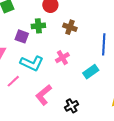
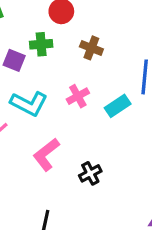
cyan rectangle: (91, 72) -> (118, 106), moved

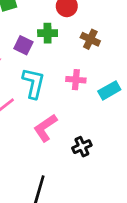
pink cross: (78, 96) -> (76, 80), turned 30
cyan L-shape: (29, 104) -> (34, 83), turned -108

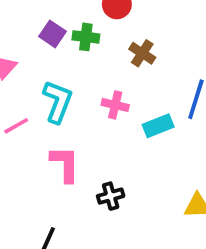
purple square: (23, 45) -> (53, 34), moved
pink L-shape: (45, 128) -> (65, 164), turned 116

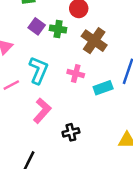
brown cross: (142, 53) -> (94, 41), size x1.5
pink L-shape: (65, 164) -> (42, 111), turned 40

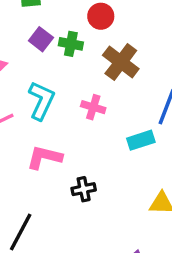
cyan rectangle: (103, 88) -> (141, 140), moved
pink L-shape: (42, 111) -> (44, 157), turned -120

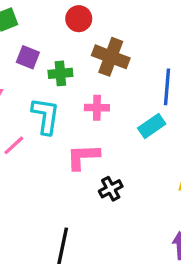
green cross: (71, 44) -> (60, 73), moved
pink L-shape: (44, 157) -> (83, 157), moved

